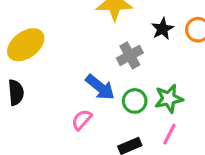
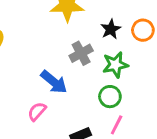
green star: (169, 99) -> (115, 65), moved
green circle: (135, 101) -> (110, 97), moved

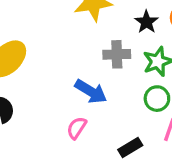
gray cross: (81, 53) -> (117, 54), turned 35

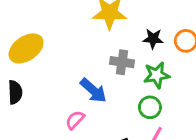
black star: (146, 22) -> (153, 39), turned 30

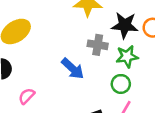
black star: (153, 39) -> (125, 25), size x1.5
pink semicircle: (75, 120) -> (27, 96), moved

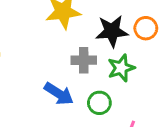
green circle: (121, 84) -> (99, 103), moved

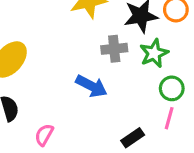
green circle: (99, 103) -> (172, 88), moved

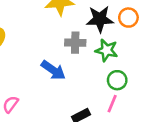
green star: (154, 53) -> (107, 50), turned 30

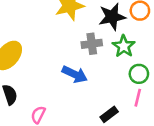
green star: (107, 50) -> (124, 46), turned 30

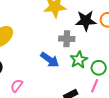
green star: (124, 46) -> (79, 60), moved

